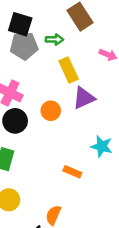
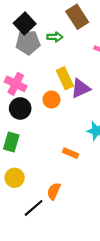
black square: (20, 24) -> (25, 23), turned 30
yellow rectangle: (69, 70) -> (65, 78), moved

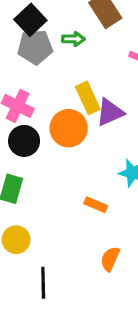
orange circle: (51, 100) -> (69, 128), size x1.5
orange semicircle: (54, 191) -> (110, 259), moved
black line: (34, 208) -> (43, 283), turned -50

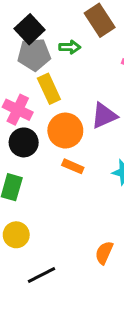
yellow rectangle: (88, 98) -> (49, 89), moved
orange rectangle: (96, 205) -> (73, 166), moved
black line: (43, 283) -> (42, 275), turned 64

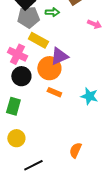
yellow rectangle: (49, 89) -> (38, 40), turned -36
purple triangle: (104, 116) -> (59, 56), moved

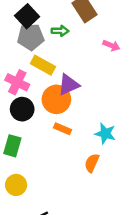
orange semicircle: (75, 150) -> (92, 163), moved

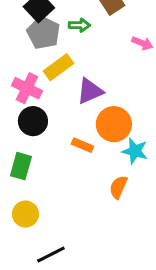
gray pentagon: (31, 37) -> (43, 33), turned 30
yellow rectangle: (43, 65) -> (58, 67), turned -65
orange circle: (56, 99) -> (114, 124), moved

